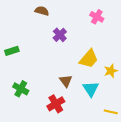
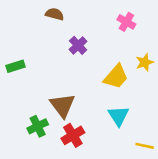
yellow star: (111, 71) -> (145, 62), moved
brown triangle: (66, 81) -> (62, 105), moved, size x1.5
green cross: (21, 89) -> (38, 126), moved, turned 35

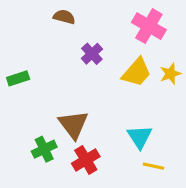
pink cross: (126, 22) -> (149, 26), size x1.5
yellow trapezoid: (116, 77) -> (137, 72), moved
yellow line: (145, 146) -> (153, 166), moved

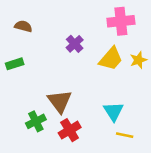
brown semicircle: (64, 17) -> (23, 26), moved
pink cross: (149, 26) -> (121, 21), turned -36

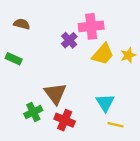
pink cross: (121, 21) -> (91, 26), moved
green rectangle: (15, 64) -> (14, 59), turned 42
red cross: (70, 130) -> (65, 120), turned -36

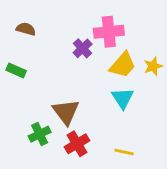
cyan triangle: (105, 103) -> (123, 98), moved
red cross: (65, 120) -> (77, 144), turned 36
yellow line: (115, 125) -> (124, 152), moved

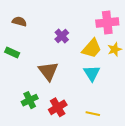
pink cross: (109, 32) -> (107, 22), moved
brown triangle: (66, 112) -> (48, 71), moved

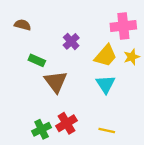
green rectangle: (12, 52) -> (37, 60), moved
green cross: (30, 100) -> (42, 129), moved

